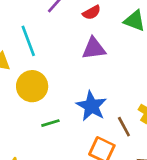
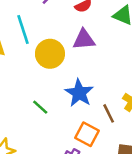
yellow circle: (32, 86) -> (50, 54), moved
green line: (50, 123) -> (40, 107), turned 56

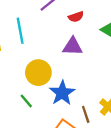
yellow circle: (50, 54) -> (38, 73), moved

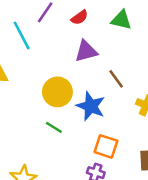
cyan line: (20, 31) -> (22, 35), moved
brown line: (86, 114) -> (116, 79), moved

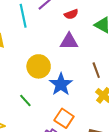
brown line: (116, 79) -> (96, 70), moved
green line: (54, 127) -> (25, 100), moved

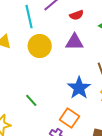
yellow circle: (39, 66) -> (40, 46), moved
blue star: (61, 84) -> (79, 88), moved

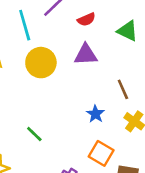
blue star: (79, 88) -> (95, 114), size x0.6
orange square: (69, 118) -> (101, 153), moved

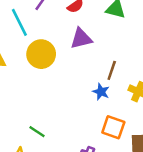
brown line: (123, 89) -> (112, 70), moved, turned 54
green line: (34, 134) -> (37, 132), moved

